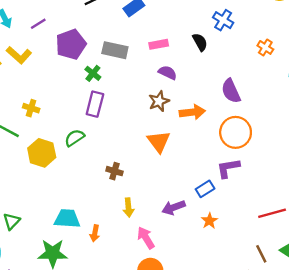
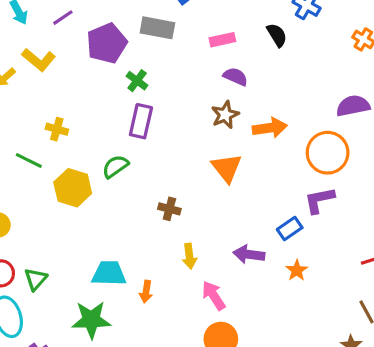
gray rectangle: (115, 50) -> (157, 28), moved
purple semicircle: (231, 91) -> (353, 106), moved, turned 105
purple arrow: (174, 207) -> (249, 254), turned 30

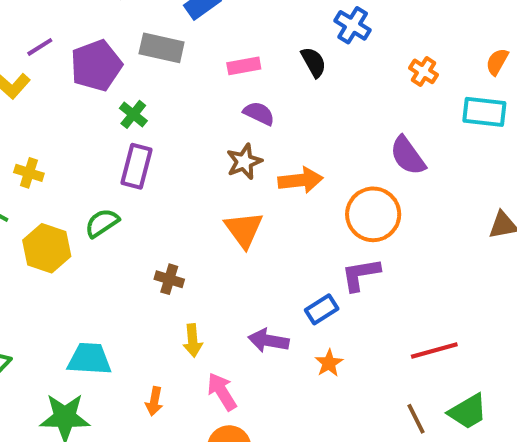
purple line: (63, 18) -> (40, 47), moved
purple semicircle: (353, 106) -> (408, 156), turned -116
orange arrow: (146, 292) -> (154, 401), moved

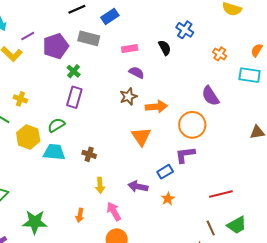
orange triangle: (244, 229) -> (141, 137), moved
cyan trapezoid: (89, 359) -> (54, 152), moved

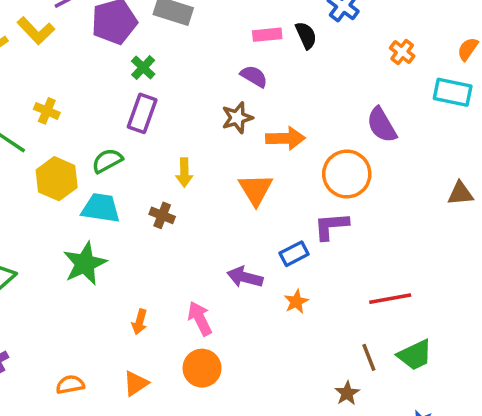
pink rectangle: (130, 49) -> (267, 35), moved
yellow arrow: (100, 185) -> (184, 173), moved
green star: (35, 222) -> (85, 264), moved, turned -30

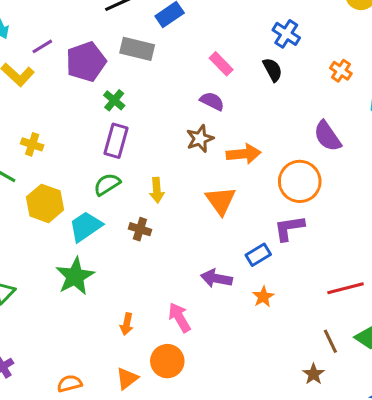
pink rectangle: (267, 35) -> (221, 64), turned 55
black semicircle: (306, 35) -> (273, 70), moved
green semicircle: (107, 161) -> (107, 184), moved
cyan trapezoid: (101, 208) -> (86, 226), turned -39
orange circle: (202, 368) -> (167, 361), moved

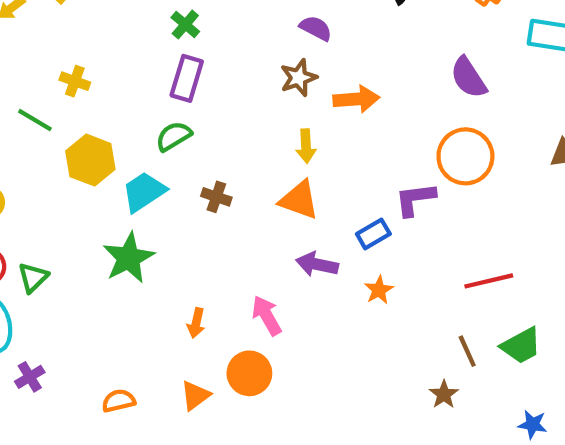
orange circle: (300, 181) -> (465, 156), moved
yellow arrow: (157, 190) -> (306, 146), moved
orange triangle: (221, 201) -> (299, 200), moved, turned -36

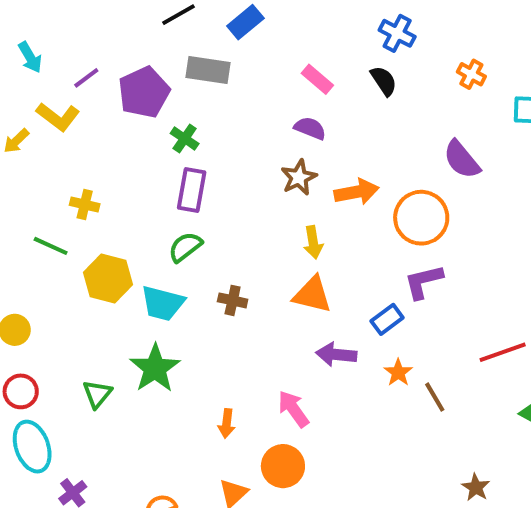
orange circle: (465, 156) -> (421, 218), moved
cyan trapezoid: (144, 192) -> (163, 303), turned -126
green triangle: (33, 277) -> (97, 394), moved
brown line: (467, 351) -> (435, 397), moved
brown star: (444, 394) -> (476, 487), moved

